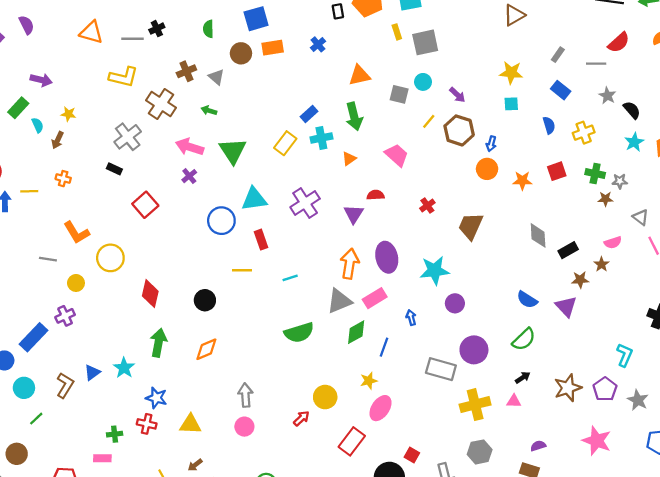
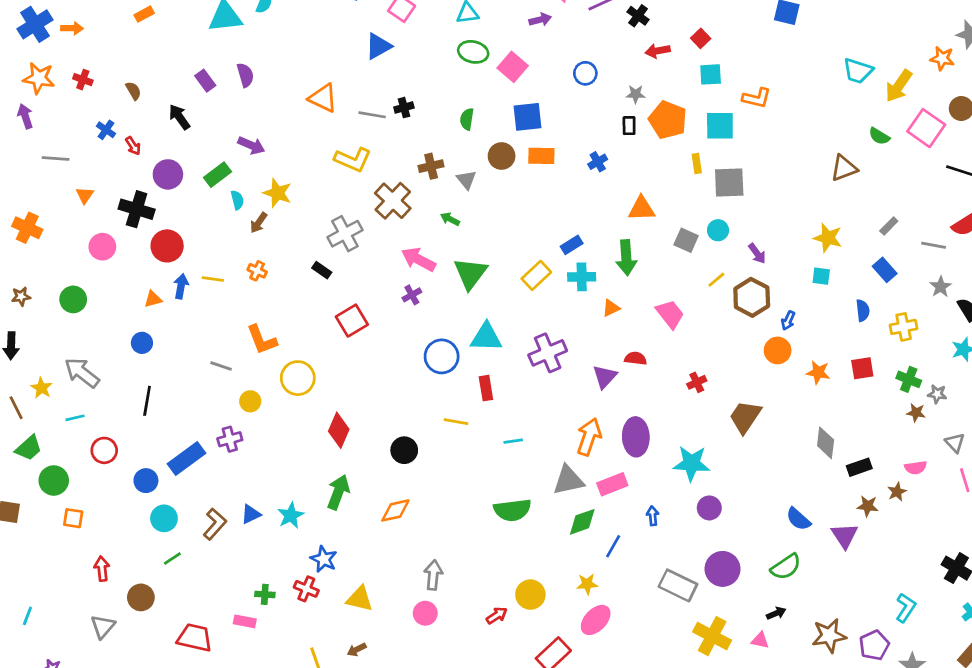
yellow star: (68, 114) -> (277, 193), size x1.5
yellow cross: (475, 405) -> (712, 636), turned 32

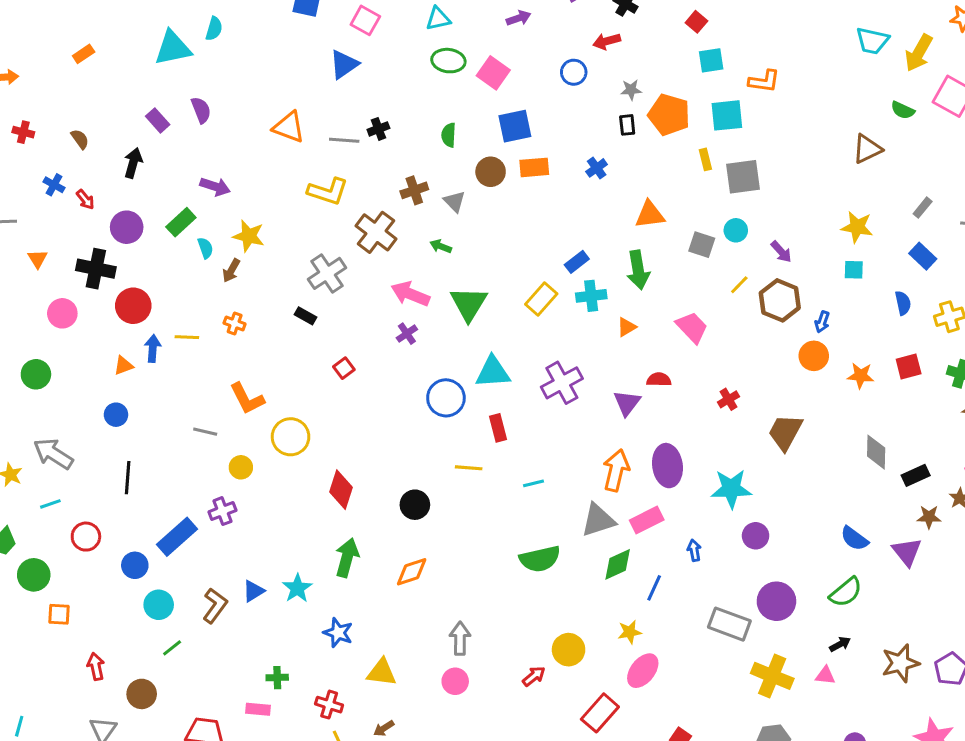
red arrow: (658, 51) -> (607, 41), moved
black arrow: (179, 117) -> (133, 163), turned 56
red square: (352, 321) -> (344, 368), size x0.6
red cross: (306, 589) -> (329, 705), moved

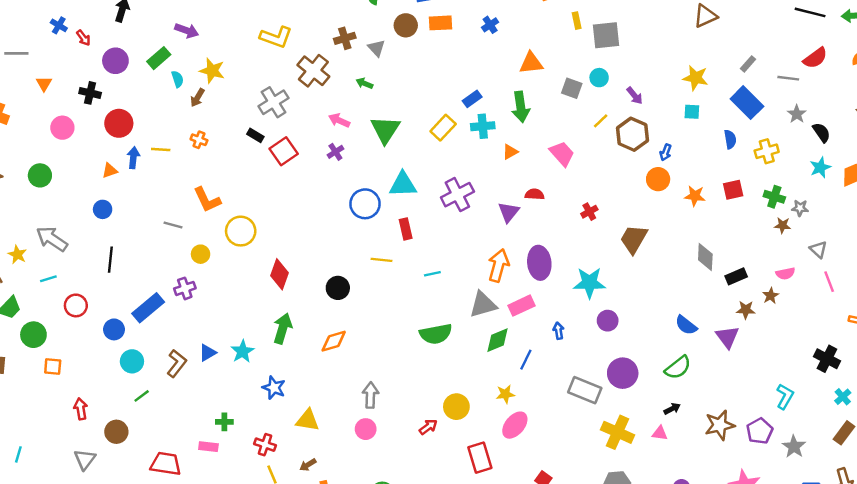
blue rectangle: (923, 256) -> (747, 103), size x1.5
black cross: (96, 269) -> (90, 93), size x0.7
pink arrow: (410, 294) -> (339, 120), size x0.7
red square: (344, 368) -> (284, 151), moved, size x1.6
red rectangle: (600, 713) -> (480, 458), turned -60

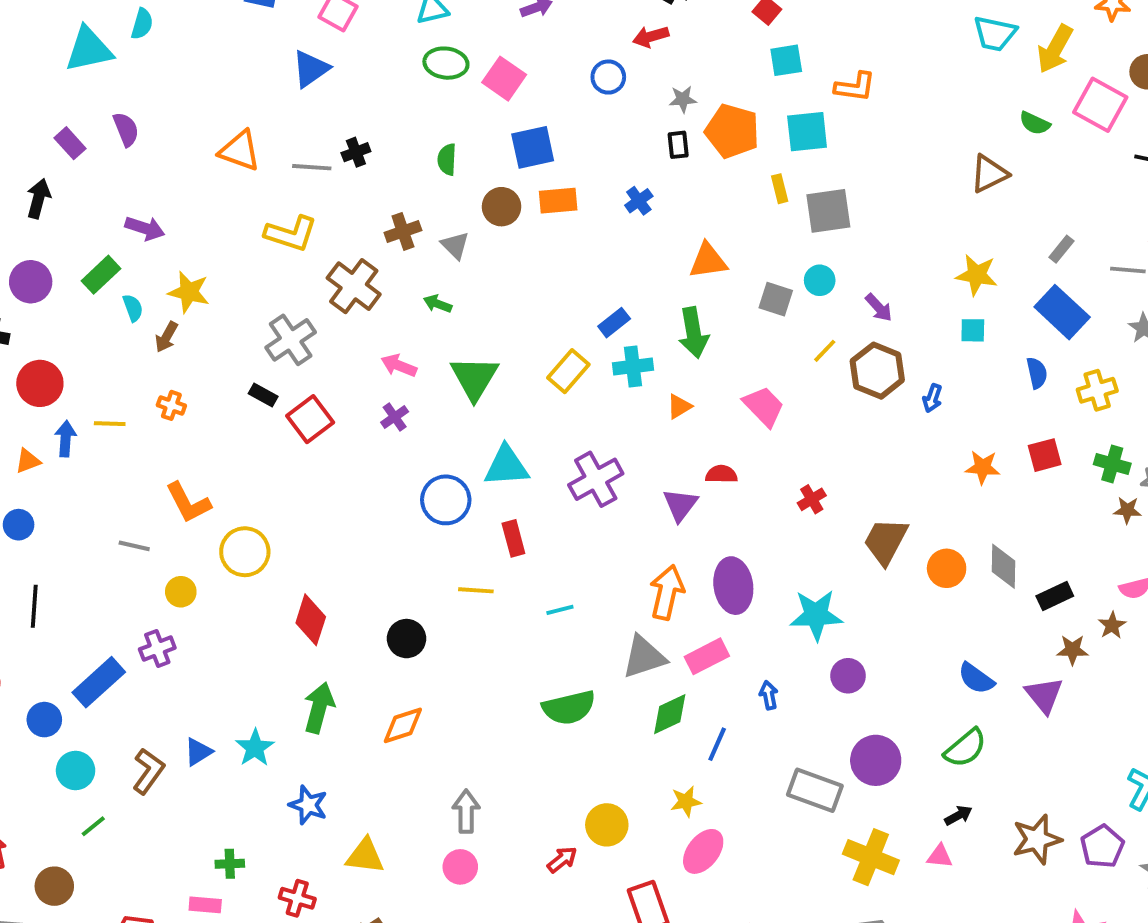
orange circle: (658, 179) -> (947, 568), moved

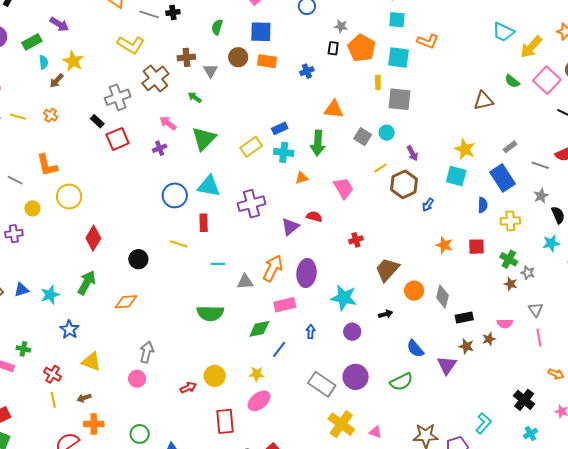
cyan square: (973, 330) -> (456, 176), size x1.5
gray triangle: (644, 657) -> (245, 282), moved, size x0.7
black arrow: (958, 815) -> (386, 314), moved

